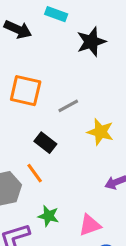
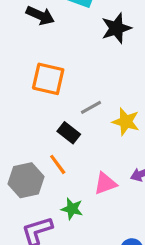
gray line: (68, 106) -> (91, 107), moved
pink triangle: (90, 225) -> (105, 183), moved

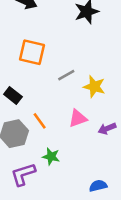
black rectangle: (69, 133) -> (13, 95), moved
pink triangle: (105, 183) -> (78, 118), moved

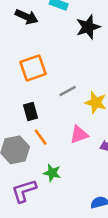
orange square: (32, 52) -> (33, 68), turned -32
black rectangle: (13, 95) -> (30, 111), moved, turned 36

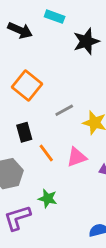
orange square: (33, 68) -> (27, 85), turned -32
orange line: (41, 137) -> (46, 153), moved

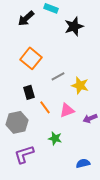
black arrow: (20, 30) -> (26, 18), turned 114
green star: (48, 198) -> (55, 138), moved

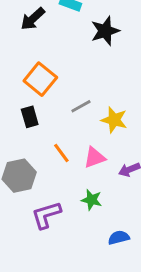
black rectangle: (29, 92) -> (30, 117), moved
green star: (55, 138) -> (92, 200), moved
purple L-shape: (24, 154) -> (46, 215), moved

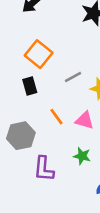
pink triangle: (95, 158) -> (85, 120), turned 36
purple L-shape: (46, 215) -> (44, 169), turned -68

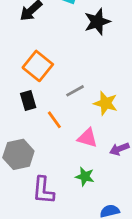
orange line: (56, 117) -> (54, 120), moved

